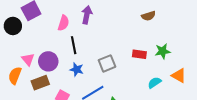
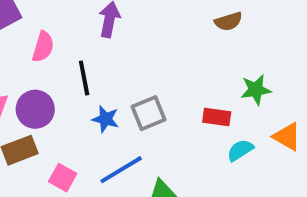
pink semicircle: (63, 23) -> (43, 47), moved
red rectangle: (139, 54) -> (217, 117), moved
blue star: (77, 69) -> (105, 119), moved

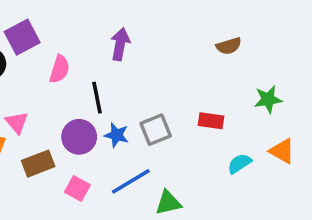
green star: (256, 90) -> (268, 99), moved
purple circle: (35, 109) -> (79, 137), moved
red rectangle: (217, 117) -> (211, 121), moved

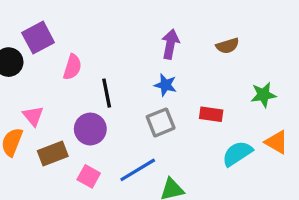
purple arrow: (120, 44) -> (170, 44), moved
blue star: (117, 135) -> (165, 85), moved
cyan semicircle: (239, 164) -> (237, 154), size x1.4

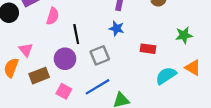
gray square: (161, 122) -> (100, 55), moved

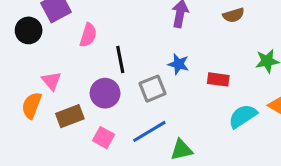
blue star: (117, 28) -> (178, 64), moved

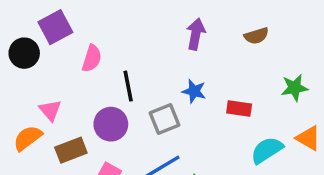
orange semicircle: (32, 105) -> (28, 138), turned 32

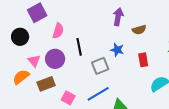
brown semicircle: (256, 36) -> (139, 30), moved
black circle: (24, 53) -> (20, 37), moved
red rectangle: (239, 109) -> (143, 60), turned 72
purple circle: (111, 124) -> (55, 59), moved

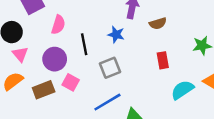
blue star: (117, 50) -> (116, 35), moved
pink triangle: (34, 61) -> (20, 54), moved
pink square: (68, 98) -> (71, 82), moved

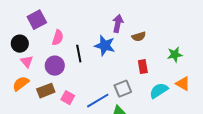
blue star: (116, 35) -> (105, 46), size x1.5
gray square: (110, 68) -> (123, 89), moved
pink square: (71, 82) -> (68, 98), moved

